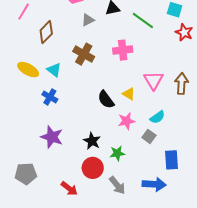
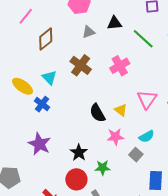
pink cross: (123, 50) -> (120, 66), turned -30
yellow ellipse: (28, 70) -> (23, 86), moved

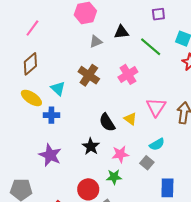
brown diamond: (46, 39) -> (30, 64), moved
blue cross: (42, 104) -> (51, 115), turned -35
pink star: (115, 137) -> (120, 154), moved
black star: (79, 152) -> (91, 146), moved

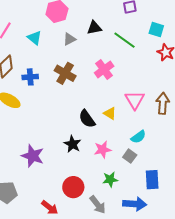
cyan triangle: (58, 88) -> (34, 38), moved
blue cross: (51, 115) -> (30, 77), moved
green star: (114, 177) -> (110, 179), moved

